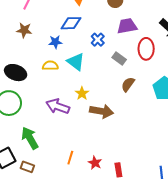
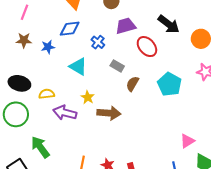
blue star: (55, 42) -> (48, 47), moved
red ellipse: (146, 49) -> (147, 47), turned -35
gray rectangle: (119, 59) -> (117, 66), moved
yellow semicircle: (50, 66) -> (47, 94), moved

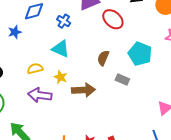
gray rectangle: (117, 66) -> (122, 80), moved
cyan triangle: (78, 67) -> (61, 49), moved
yellow semicircle: (47, 94) -> (35, 69), moved

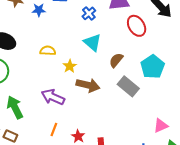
cyan triangle: (61, 49) -> (93, 42), moved
gray rectangle: (122, 80) -> (128, 86), size x1.5
purple arrow: (40, 95) -> (53, 97), moved

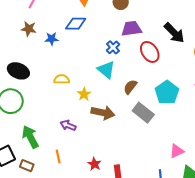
blue cross: (89, 13) -> (113, 47), moved
purple arrow: (53, 97) -> (68, 125), size x0.7
orange line: (54, 130) -> (58, 156), moved, turned -32

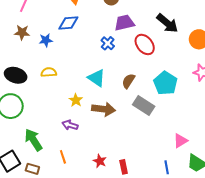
cyan triangle: (106, 70) -> (97, 78), moved
yellow semicircle: (62, 79) -> (49, 72), moved
yellow star: (84, 94) -> (76, 100), moved

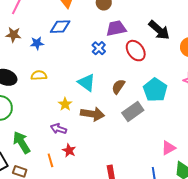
gray rectangle: (144, 105) -> (133, 112), turned -70
red star: (100, 161) -> (69, 151), moved

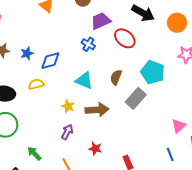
blue diamond: (60, 27) -> (50, 61), moved
purple arrow: (58, 129) -> (67, 132), turned 112
green arrow: (22, 142) -> (34, 153), size x0.7
red star: (69, 151) -> (95, 149), moved

